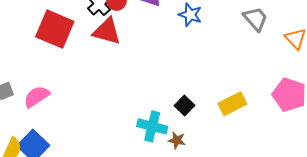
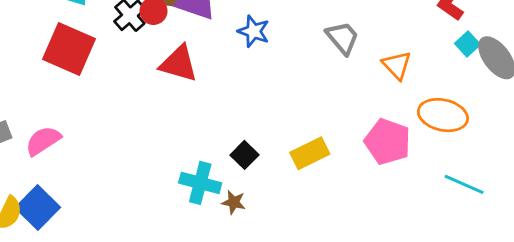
red triangle: (107, 31) -> (179, 64), moved

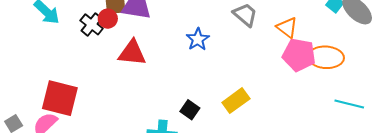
blue star: (254, 31) -> (198, 39), moved, turned 30
red square: (69, 49) -> (60, 98), moved
pink pentagon: (388, 142) -> (299, 55), moved

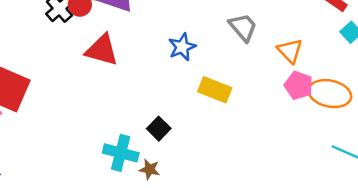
pink pentagon: (299, 55) -> (299, 85), size x0.7
yellow rectangle: (236, 101) -> (215, 90), moved, turned 48

